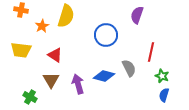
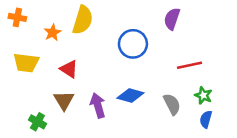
orange cross: (21, 10) -> (17, 17), moved
red line: (151, 52) -> (189, 65), turned 66
gray semicircle: (129, 68) -> (172, 104), moved

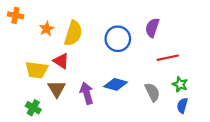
purple semicircle: (172, 19) -> (152, 28), moved
yellow semicircle: (83, 20) -> (73, 33), moved
yellow trapezoid: (26, 63) -> (37, 70), moved

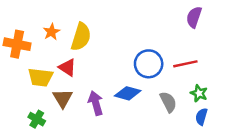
orange cross: (15, 15) -> (17, 44), moved, size x1.5
purple semicircle: (152, 28) -> (194, 17), moved
blue circle: (118, 39) -> (149, 64), moved

